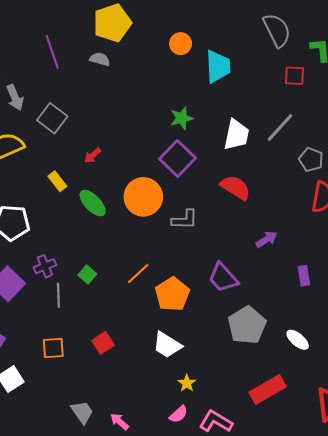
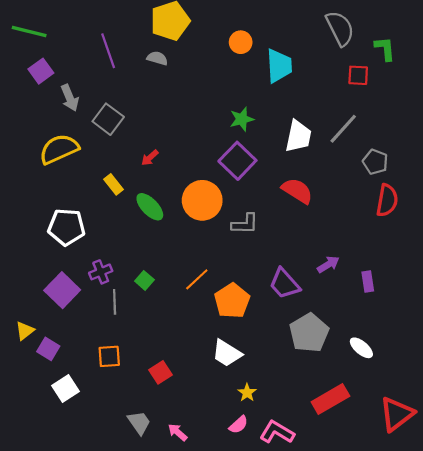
purple arrow: (267, 239) -> (328, 264), moved
red square: (103, 343) -> (161, 372), moved

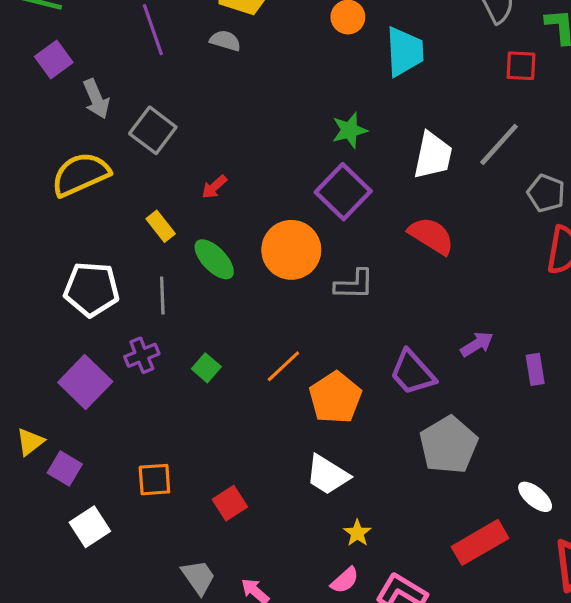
gray line: (115, 302) -> (162, 295), moved
white ellipse: (361, 348) -> (535, 497), moved

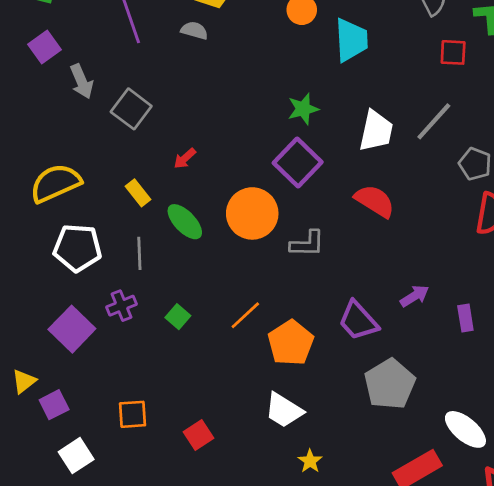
yellow semicircle: (80, 174) -> (55, 183), moved
purple square: (65, 469) -> (54, 405), turned 32
white ellipse: (535, 497) -> (465, 429), size x1.4

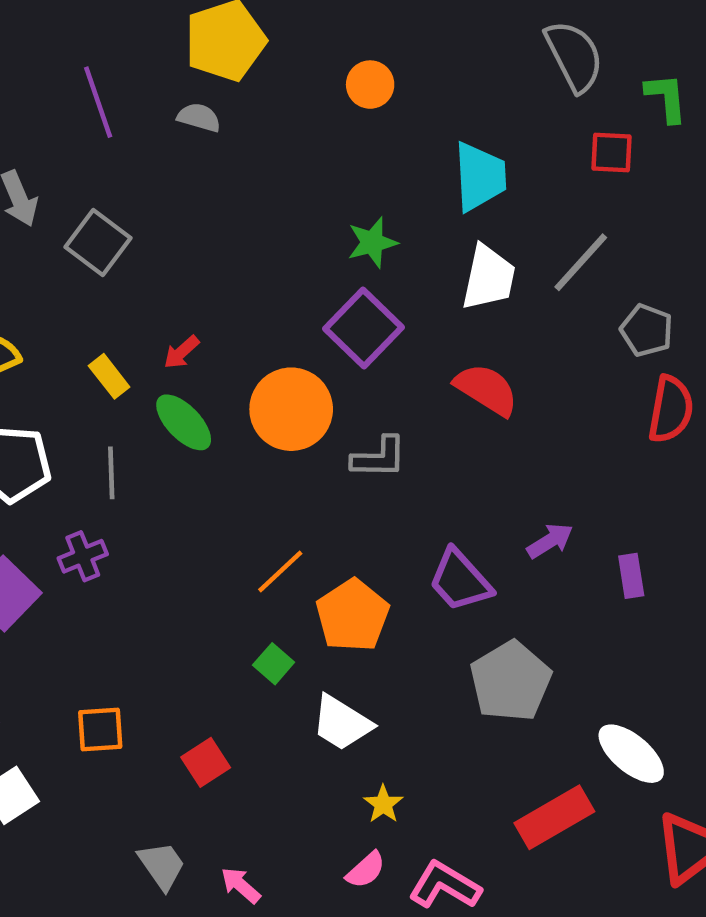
cyan trapezoid: (351, 40) -> (480, 177), moved
red arrow: (185, 158) -> (181, 352), moved
green square: (178, 317) -> (274, 664), moved

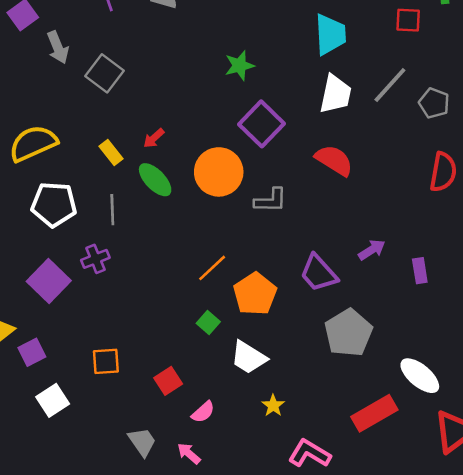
green star: (372, 242) -> (239, 66), moved
gray pentagon: (647, 330) -> (434, 103), moved
pink semicircle: (366, 870) -> (203, 412), moved

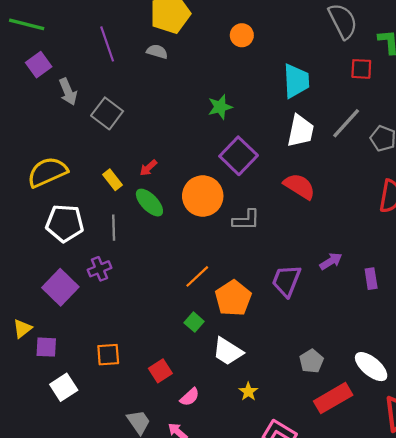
purple trapezoid: (319, 273) -> (286, 281), turned 64
gray pentagon: (348, 333) -> (311, 361), moved, size x0.6
purple square: (32, 352) -> (46, 347), turned 30

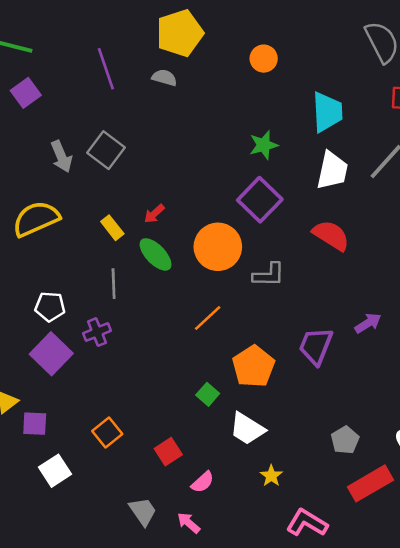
gray arrow: (68, 92) -> (61, 156), moved
green star: (220, 107) -> (264, 145), moved
white pentagon: (65, 223) -> (50, 307), moved, size x0.7
orange line: (197, 276) -> (208, 318), moved
orange square: (108, 355) -> (107, 433), turned -35

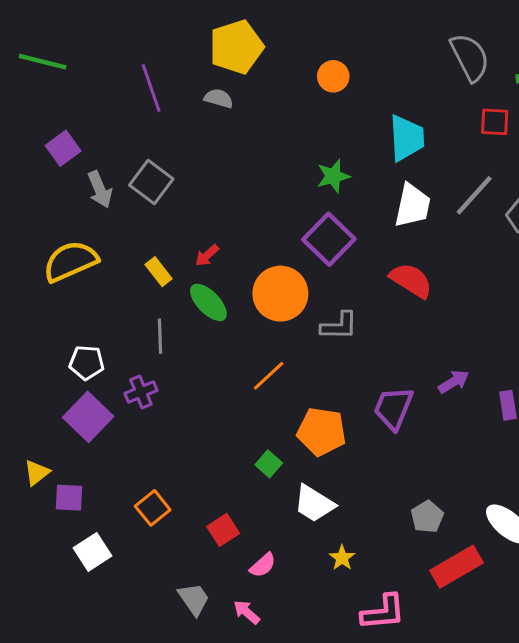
purple square: (26, 93) -> (63, 148), moved
orange pentagon: (253, 366) -> (321, 432), turned -30
pink L-shape: (307, 523) -> (383, 612), turned 144

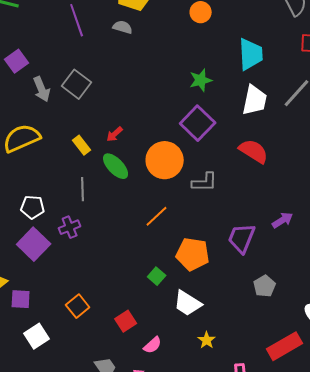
gray pentagon: (427, 517) -> (265, 286), moved

